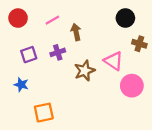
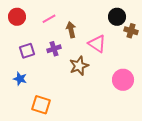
brown cross: (139, 44) -> (131, 31), moved
pink triangle: (114, 61) -> (97, 44), moved
orange square: (44, 113) -> (41, 105), turned 30

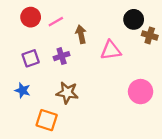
red circle: (17, 17) -> (31, 17), moved
pink triangle: (97, 44) -> (111, 50), turned -42
brown star: (79, 66) -> (67, 93), moved, turned 30

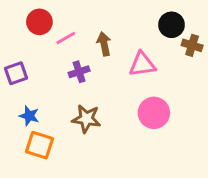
pink line: (56, 22) -> (66, 38), moved
purple square: (31, 58) -> (16, 73), moved
pink circle: (141, 92) -> (154, 113), moved
orange square: (47, 120) -> (39, 145), moved

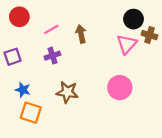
red circle: (39, 22) -> (19, 17), moved
pink triangle: (142, 64) -> (127, 44), moved, turned -40
purple cross: (79, 72) -> (52, 56), moved

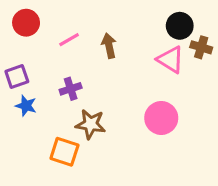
pink triangle: (127, 44) -> (170, 60), turned -40
purple cross: (52, 56) -> (71, 89), moved
blue star: (23, 90) -> (26, 106), moved
orange square: (31, 113) -> (64, 152), moved

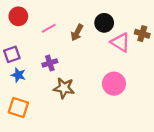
black circle: (180, 26) -> (104, 23), moved
brown arrow: (109, 46) -> (77, 33), turned -140
orange square: (64, 152) -> (18, 108), moved

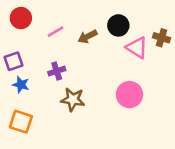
brown arrow: (77, 33) -> (88, 37), turned 35

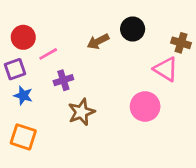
red circle: (21, 18) -> (23, 37), moved
pink line: (55, 32) -> (48, 54), moved
pink triangle: (137, 48) -> (166, 69), moved
brown star: (73, 99) -> (81, 112), turned -30

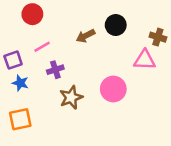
red circle: (23, 37) -> (32, 14), moved
pink triangle: (166, 69) -> (145, 60), turned -30
pink circle: (145, 106) -> (113, 89), moved
orange square: (23, 137) -> (20, 119), turned -30

